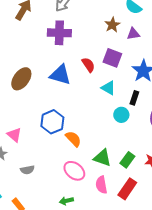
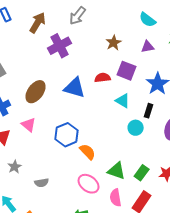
brown star: (112, 25) -> (114, 43), moved
purple cross: (59, 33) -> (60, 46), moved, turned -30
red semicircle: (88, 65) -> (103, 78), turned -63
pink triangle: (14, 135) -> (29, 125), moved

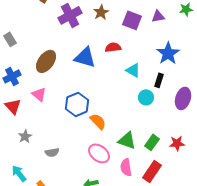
brown star: (114, 43) -> (101, 12), moved
purple square: (127, 71) -> (132, 20), moved

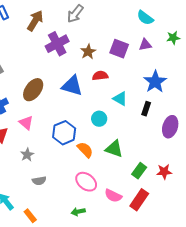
brown star: (101, 12) -> (88, 52), moved
cyan circle: (146, 97) -> (99, 119), moved
gray star: (25, 136) -> (27, 155), moved
green triangle: (127, 140) -> (114, 149), moved
pink semicircle: (126, 167) -> (113, 196), turned -54

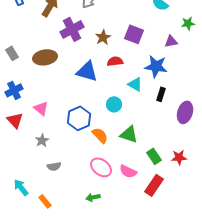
purple triangle: (145, 45) -> (171, 41), moved
blue star: (155, 82) -> (156, 66), moved, turned -30
brown ellipse: (33, 90) -> (45, 57), moved, turned 45
green rectangle: (139, 171) -> (154, 156), turned -70
pink semicircle: (113, 196) -> (128, 171), moved

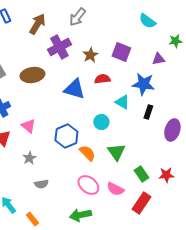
green triangle: (129, 134) -> (116, 152), turned 36
green arrow: (93, 197) -> (80, 215), size x1.5

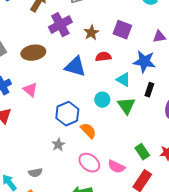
pink triangle: (28, 126) -> (30, 90), moved
green triangle: (116, 152) -> (126, 106), moved
gray star: (29, 158) -> (58, 145), moved
gray semicircle: (41, 184) -> (35, 173), moved

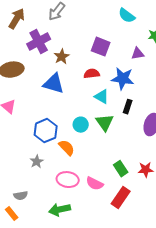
brown star: (91, 33) -> (62, 57), moved
red semicircle: (103, 57) -> (92, 74), moved
cyan circle: (102, 100) -> (81, 125), moved
pink ellipse: (89, 163) -> (68, 180), turned -30
gray semicircle: (35, 173) -> (21, 196), moved

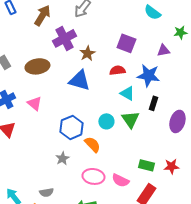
green rectangle: (121, 169) -> (146, 165), turned -42

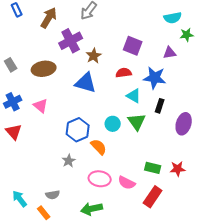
cyan semicircle: (152, 12) -> (173, 18), moved, turned -48

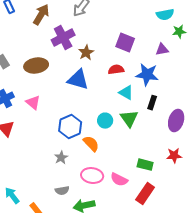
red star: (178, 169) -> (174, 156), moved
gray semicircle: (53, 195) -> (62, 191), moved

